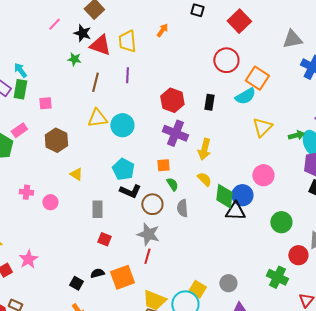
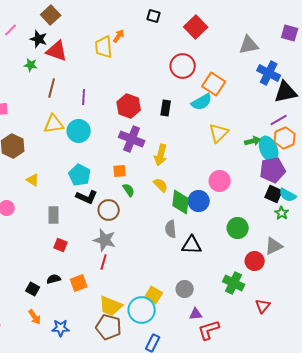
yellow trapezoid: (127, 41) -> (104, 47), moved
purple line: (127, 75) -> (84, 97), moved
gray semicircle: (182, 208) -> (171, 229), moved
black triangle: (235, 211) -> (192, 245), moved
orange square: (122, 277) -> (79, 283), size x0.7

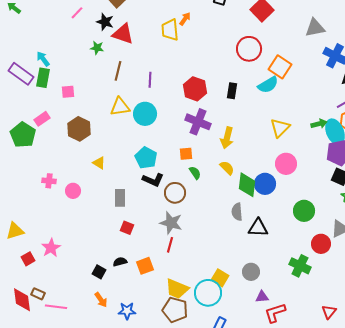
yellow triangle: (219, 133) -> (280, 128), moved
red triangle: (263, 306) -> (329, 312), moved

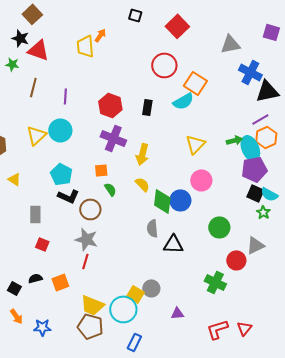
yellow triangle: (120, 107) -> (36, 135), moved, turned -35
gray circle: (251, 272) -> (151, 288), moved
red L-shape: (275, 313) -> (217, 329), moved

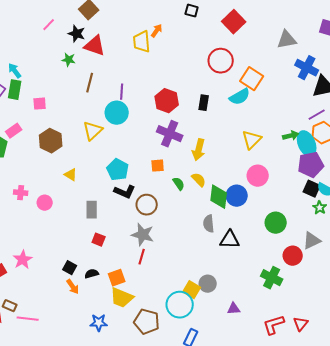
cyan circle: (60, 130) -> (117, 113), moved
green semicircle: (110, 189) -> (179, 184), moved
black square: (14, 288) -> (70, 268), moved
yellow trapezoid: (92, 305) -> (122, 298), moved
orange arrow: (16, 316) -> (73, 287), moved

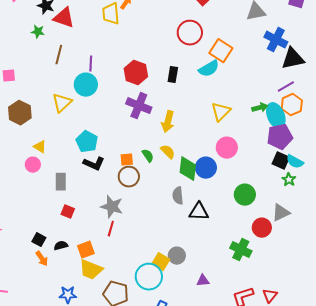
orange square: (158, 166) -> (127, 160), moved
pink circle: (45, 203) -> (33, 165), moved
brown circle: (147, 205) -> (129, 177), moved

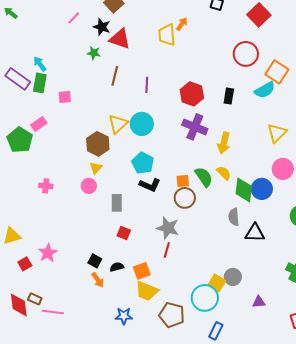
cyan circle: (86, 85) -> (142, 124), moved
brown hexagon: (20, 113) -> (98, 144), moved
yellow triangle: (40, 147) -> (96, 168), turned 40
green semicircle: (148, 156) -> (204, 177), size x1.5

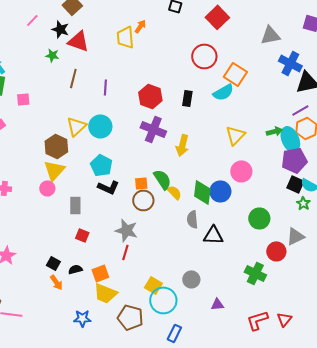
yellow triangle: (96, 168) -> (54, 170), size x1.6
yellow semicircle: (224, 173) -> (174, 192), moved
yellow square: (217, 283) -> (153, 285), moved

